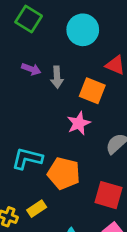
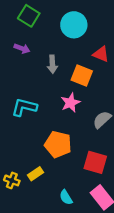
purple arrow: (31, 69) -> (22, 48), moved
cyan L-shape: (27, 158) -> (24, 107), moved

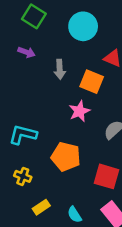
cyan L-shape: (24, 107) -> (23, 135), moved
yellow rectangle: (35, 174) -> (41, 207), moved
yellow cross: (12, 180) -> (23, 176), moved

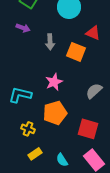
pink star: (79, 111) -> (54, 82), moved
orange pentagon: (66, 157) -> (55, 113), turned -30
yellow cross: (23, 176) -> (28, 129), moved

